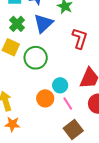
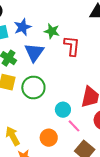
red L-shape: (80, 39) -> (72, 46), moved
orange circle: (45, 98) -> (49, 138), moved

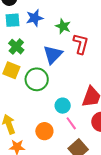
blue triangle: (34, 52) -> (53, 55), moved

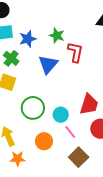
blue star: (35, 18) -> (28, 39), moved
green circle: (37, 79) -> (33, 108), moved

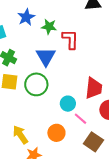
blue star: (28, 39) -> (26, 17), moved
green circle: (33, 108) -> (36, 84), moved

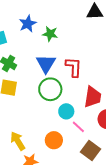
red L-shape: (70, 39) -> (74, 67), moved
green circle: (36, 84) -> (50, 89), moved

